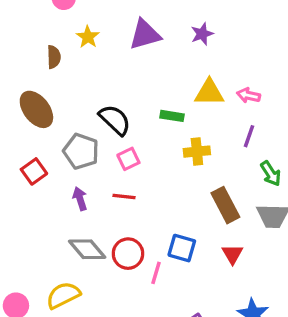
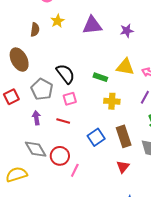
blue square: (182, 248) -> (96, 137), moved, turned 30

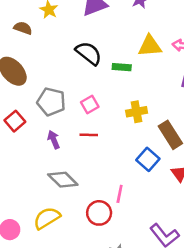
brown semicircle: (35, 30) -> (23, 28), turned -64
black semicircle: (65, 74) -> (89, 53), moved
yellow cross: (112, 101) -> (137, 112), moved
blue square: (96, 137) -> (148, 159), moved
red circle: (60, 156) -> (99, 213), moved

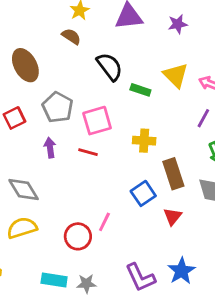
brown semicircle: (23, 28) -> (71, 36), moved
yellow triangle: (150, 46) -> (176, 75), turned 35
pink square: (90, 104) -> (97, 121), size x1.5
gray diamond: (63, 180) -> (24, 189), moved

